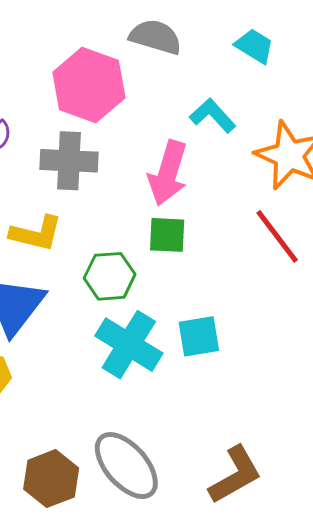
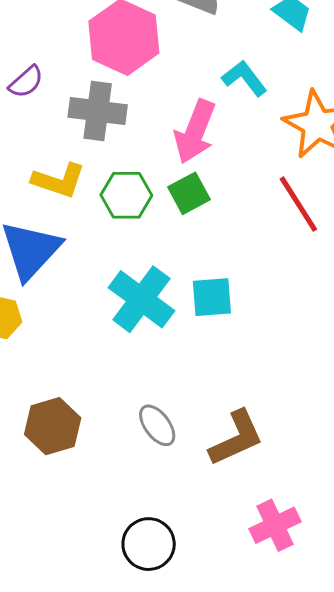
green square: (167, 235) -> (189, 193), turned -36
green hexagon: (110, 276) -> (126, 195), moved
gray ellipse: (126, 466) -> (157, 425), moved, size x0.6

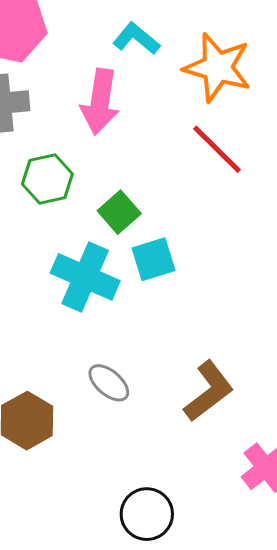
green square: (189, 193) -> (119, 212), moved
gray ellipse: (157, 425) -> (109, 383), moved

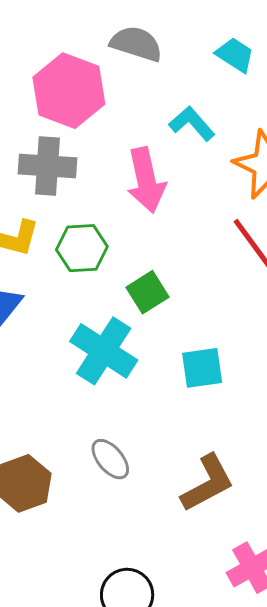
pink arrow: (100, 102) -> (146, 180), turned -30
cyan square: (153, 259) -> (202, 368), moved

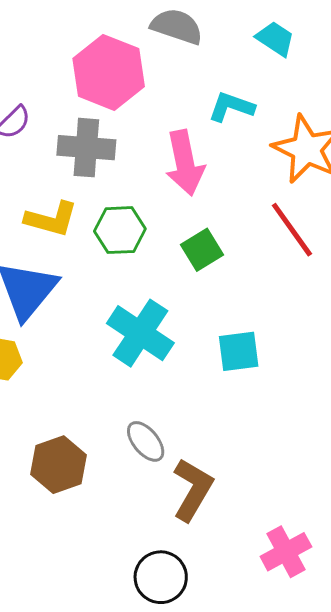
cyan L-shape: (192, 123) -> (231, 107), turned -30
green square: (148, 292) -> (202, 250), moved
brown L-shape: (208, 483) -> (193, 490), moved, turned -32

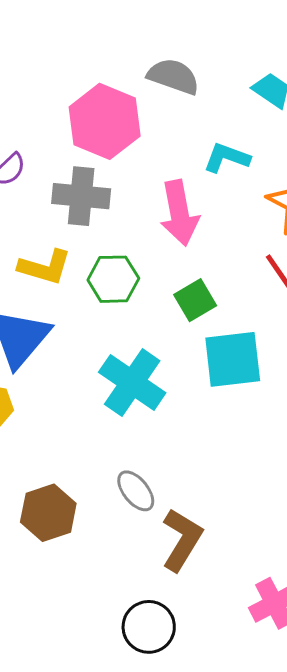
cyan square: (239, 351) -> (233, 359), moved, size x1.4

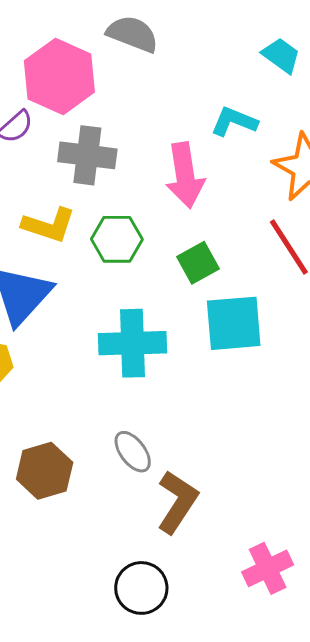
gray semicircle: (173, 76) -> (133, 34), moved
pink hexagon: (105, 121) -> (59, 76), moved
cyan cross: (132, 382) -> (132, 343), turned -38

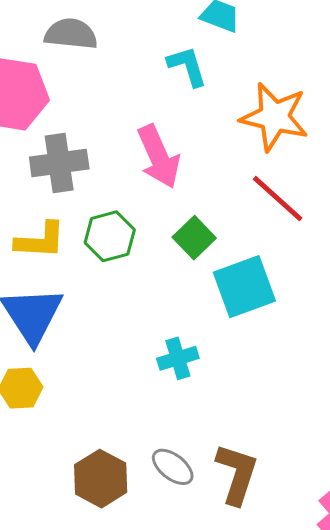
cyan L-shape: (234, 121) -> (187, 66), moved, turned 66
cyan cross: (132, 343) -> (178, 358), moved, size x0.6
gray ellipse: (133, 452) -> (173, 467), moved

